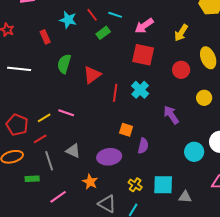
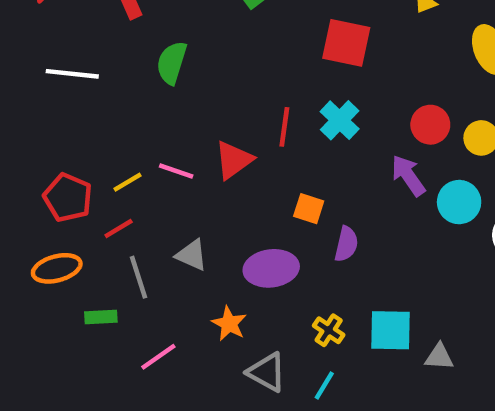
red circle: (181, 70) -> (430, 125), moved
red triangle: (92, 75) -> (234, 160), moved
cyan circle: (194, 152) -> (459, 202), moved

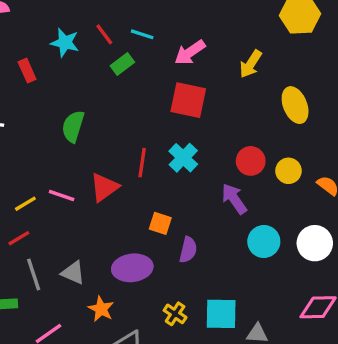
green semicircle: (172, 63) -> (73, 126), moved
cyan circle: (459, 202) -> (264, 242), moved
gray triangle: (192, 255) -> (73, 273), moved

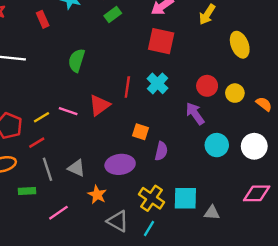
yellow cross: (175, 314) -> (151, 198), size x1.5

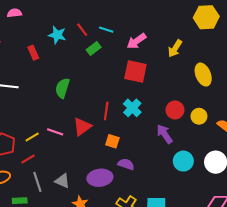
orange square: (141, 132) -> (112, 141), moved
purple semicircle: (161, 151) -> (126, 164), moved, turned -84

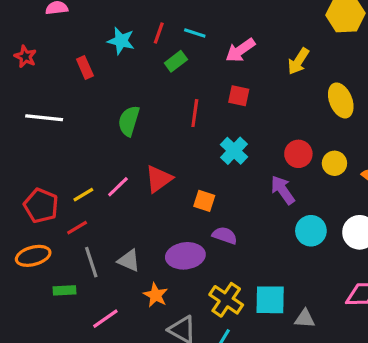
red line: (82, 30) -> (159, 33), turned 56
red square: (135, 71) -> (239, 96), size x0.6
red line: (106, 111) -> (195, 113), moved
pink line: (55, 132) -> (118, 187), turned -63

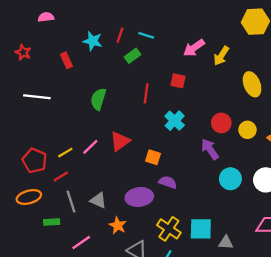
pink arrow: (240, 50) -> (194, 48), moved

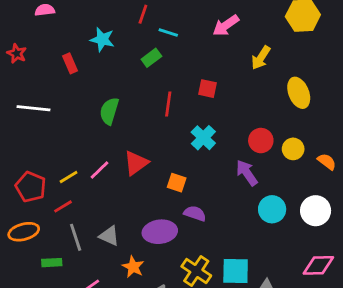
red line: (120, 35) -> (143, 14), moved
pink arrow: (194, 48) -> (226, 25), moved

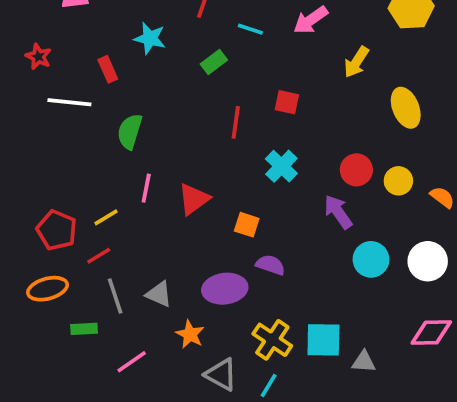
cyan line: (168, 32) -> (250, 29), moved
white line: (34, 108) -> (69, 102), moved
green semicircle: (109, 111) -> (130, 131), moved
pink line: (99, 170) -> (146, 188), moved, turned -35

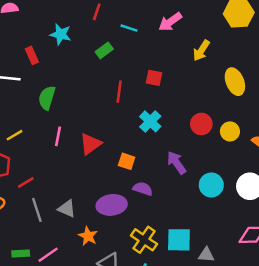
purple arrow: (338, 212) -> (176, 163), moved
yellow line: (106, 217) -> (14, 135), moved
green rectangle: (84, 329) -> (21, 254), moved

